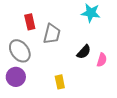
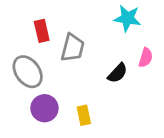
pink semicircle: (102, 60) -> (146, 58), moved
purple circle: (16, 77) -> (44, 108), moved

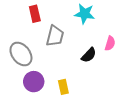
cyan star: (127, 18) -> (85, 14), moved
red rectangle: (42, 31) -> (35, 14), moved

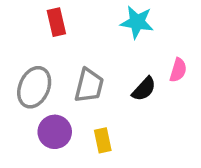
gray trapezoid: (55, 36) -> (89, 86), moved
gray ellipse: (21, 54) -> (34, 87), turned 60

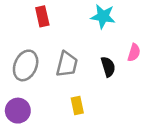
black semicircle: (144, 89) -> (108, 67), turned -60
purple circle: (55, 132) -> (18, 111), moved

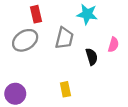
gray trapezoid: (67, 64) -> (64, 38), moved
gray ellipse: (26, 65) -> (25, 40), moved, turned 35

